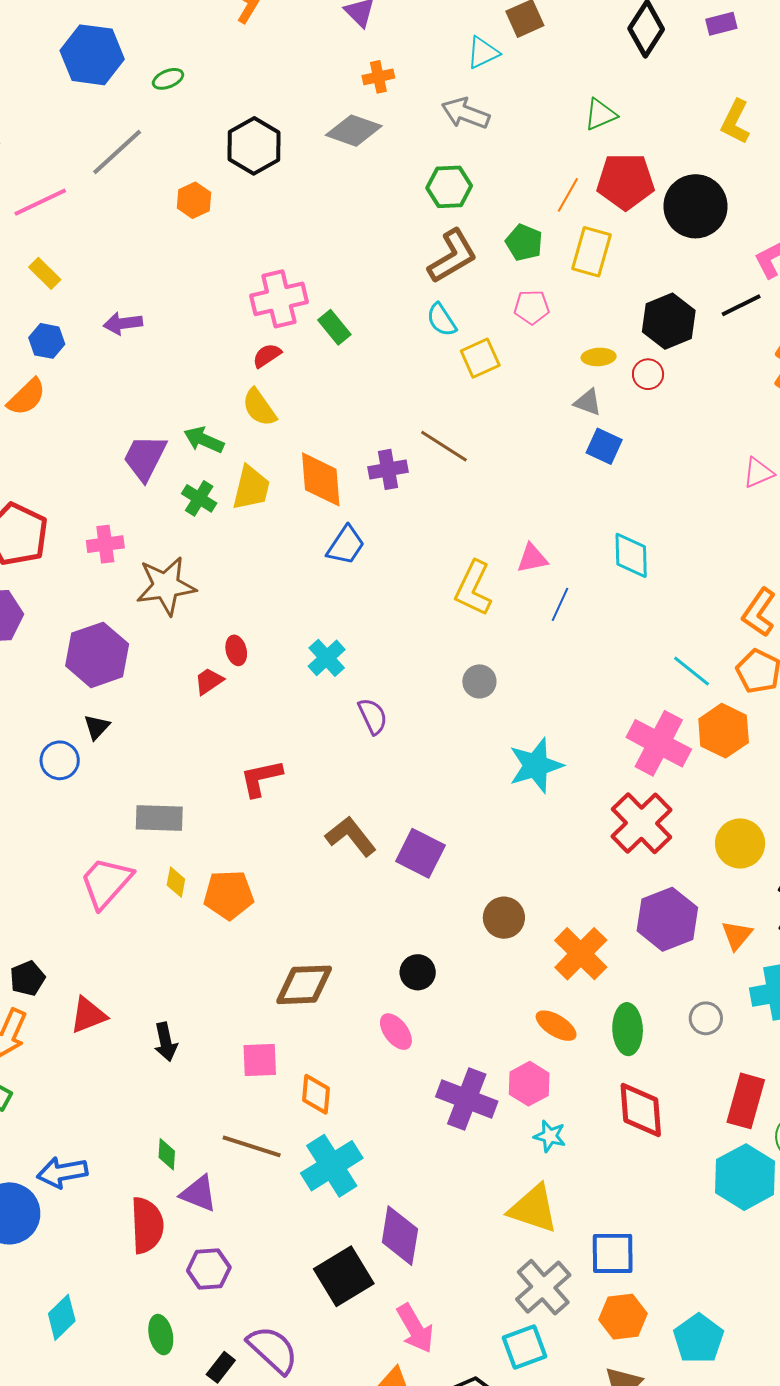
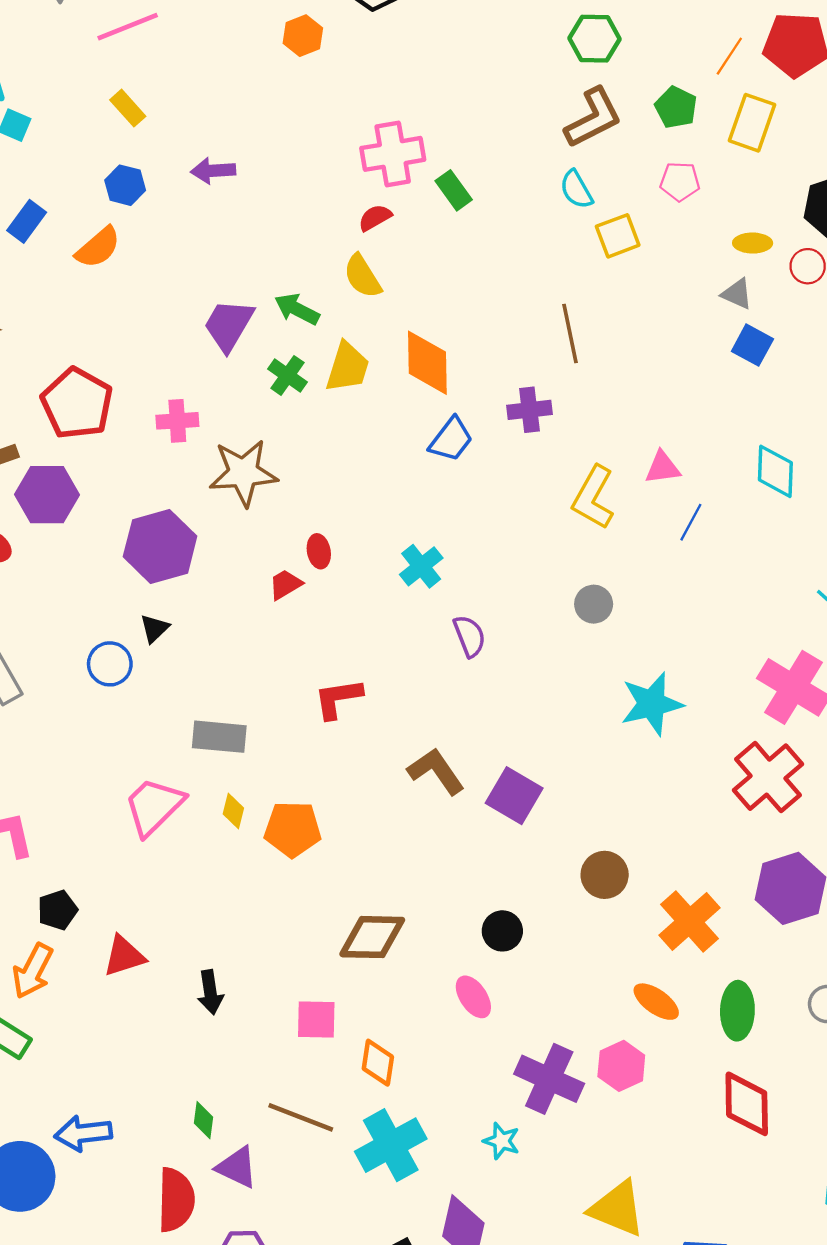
brown line: (444, 446) -> (570, 333), turned 42
purple cross: (388, 469) -> (529, 410), moved
cyan star: (550, 1136) -> (502, 1141), moved

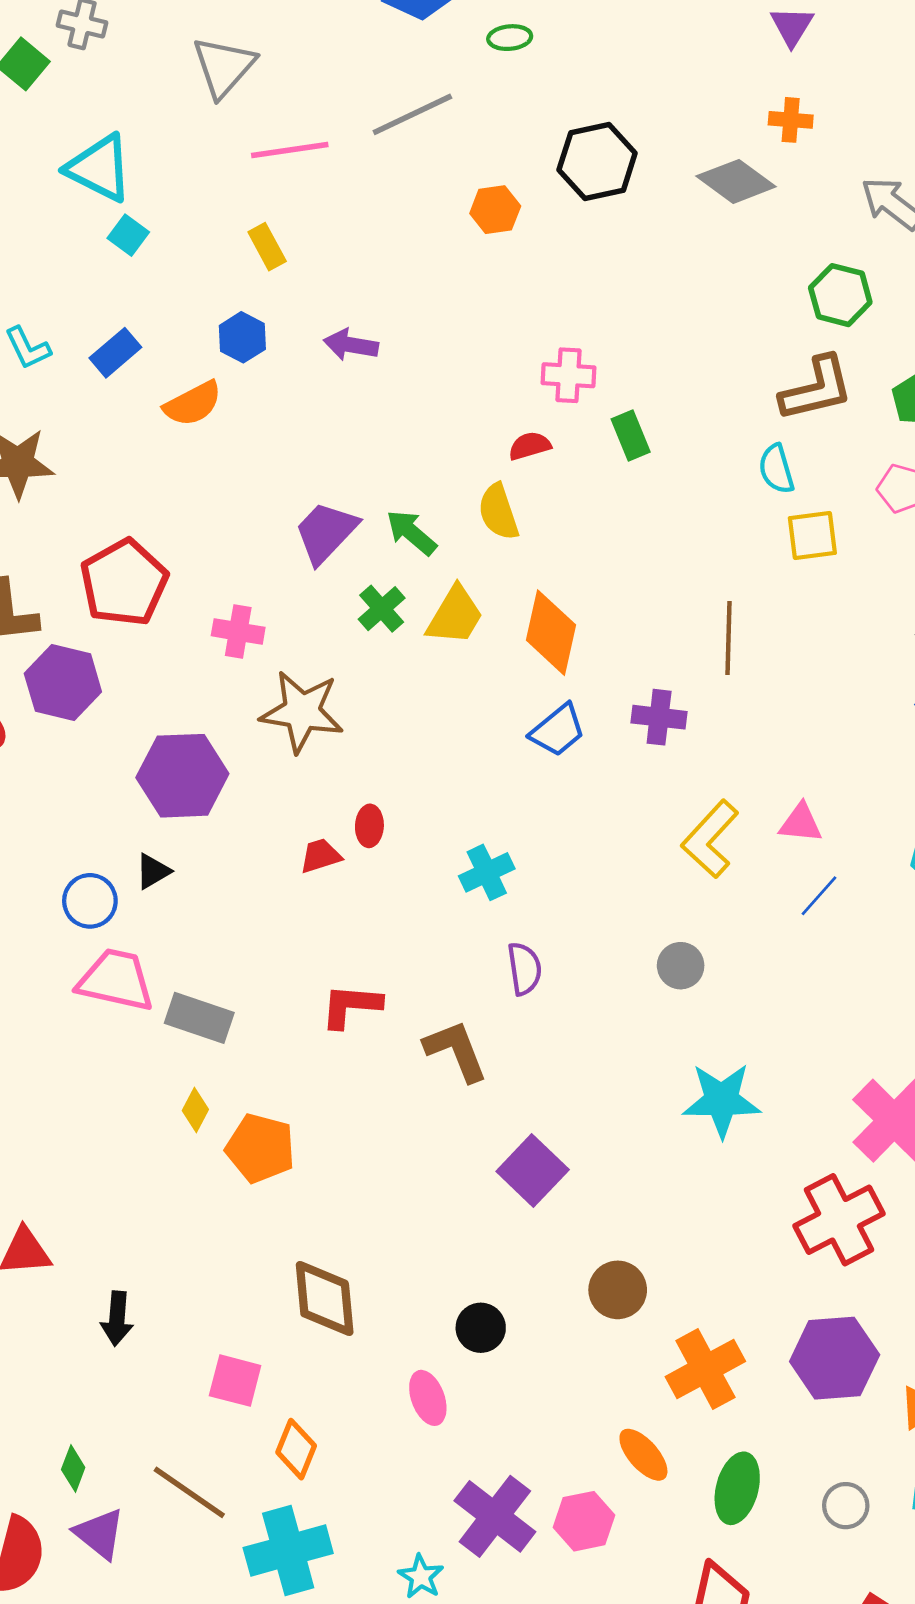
pink cross: (393, 154) -> (569, 375), size x0.7
brown L-shape: (436, 771) -> (456, 1051), moved
pink trapezoid: (154, 806) -> (116, 980), moved, turned 44
brown diamond: (372, 937) -> (325, 1299), turned 70

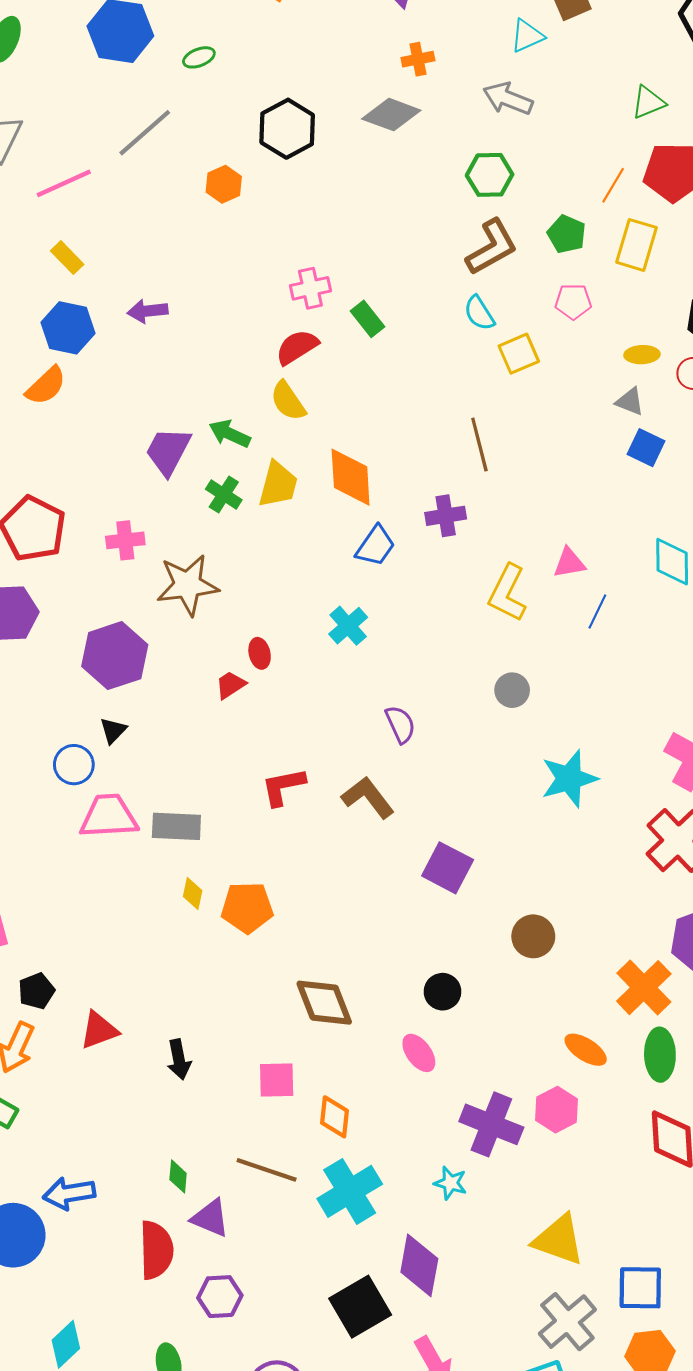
blue hexagon: (242, 337) -> (68, 328), size x1.4
red semicircle: (530, 446) -> (297, 347), size x1.4
cyan cross: (487, 872) -> (348, 626), moved
orange cross: (705, 1369) -> (644, 988), moved

